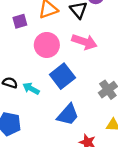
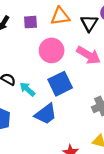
blue trapezoid: (68, 115) -> (46, 114), moved

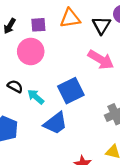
pink circle: (52, 50) -> (31, 51), moved

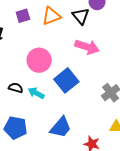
purple square: (38, 25) -> (23, 16), moved
pink circle: (31, 51) -> (39, 60), moved
blue trapezoid: (56, 123) -> (61, 127), moved

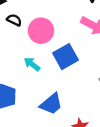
black semicircle: (16, 88) -> (14, 20), moved

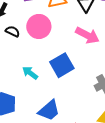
pink circle: (41, 31) -> (39, 26), moved

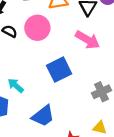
cyan arrow: (30, 73) -> (16, 86), moved

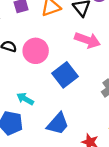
pink circle: (37, 28) -> (36, 51), moved

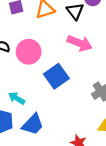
blue trapezoid: (58, 124) -> (33, 124), moved

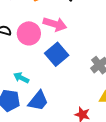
pink arrow: (80, 43) -> (55, 24), moved

